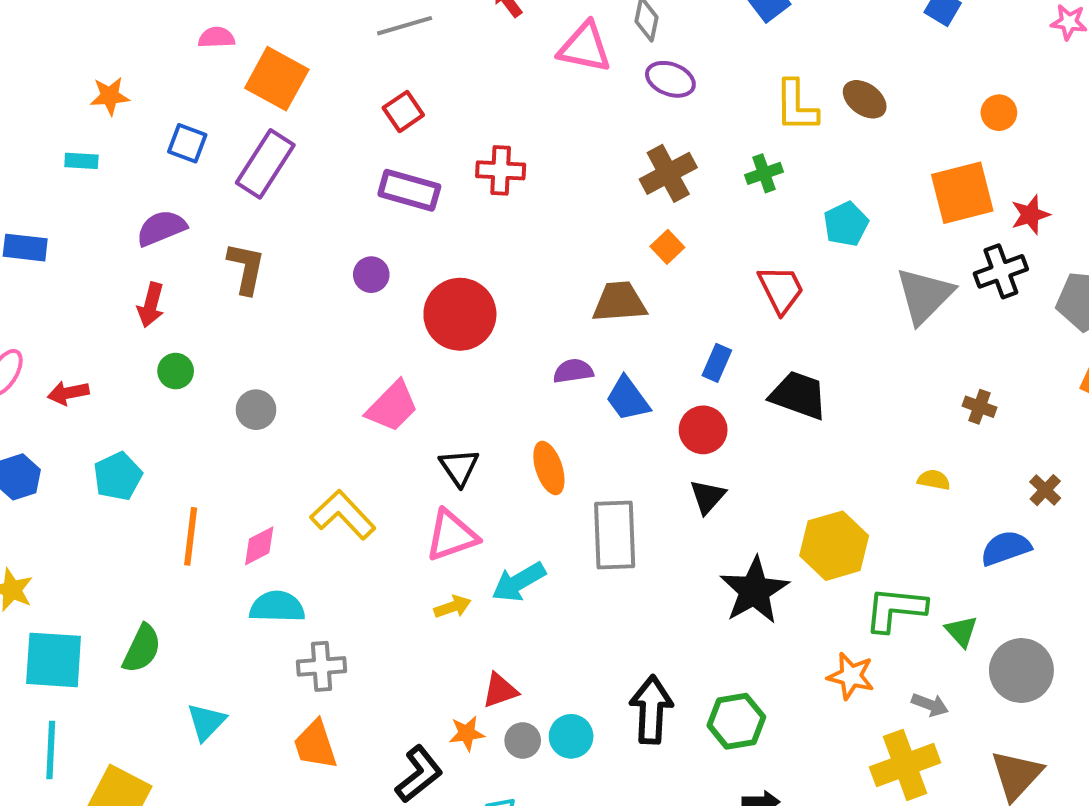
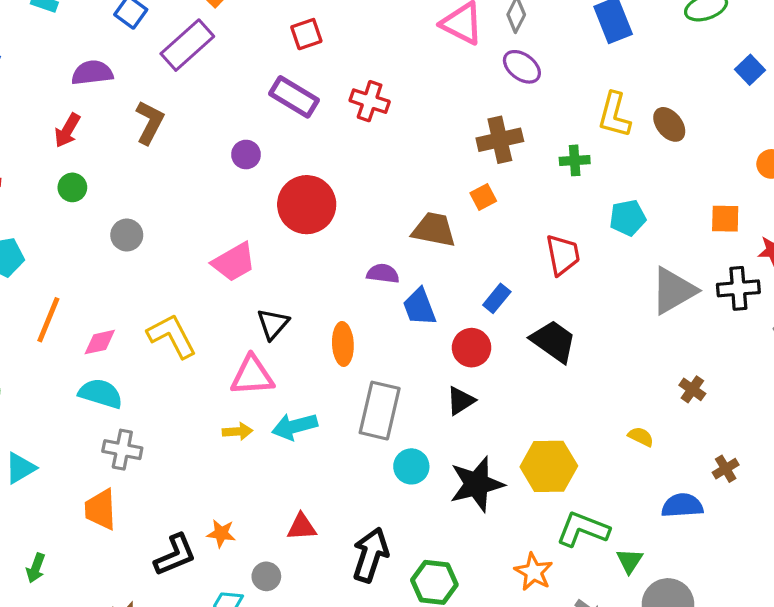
orange square: (962, 193) -> (725, 219), size x0.6
red triangle: (500, 690) -> (302, 527), moved
cyan circle: (571, 736) -> (411, 466), moved
gray circle: (523, 741) -> (266, 576), moved

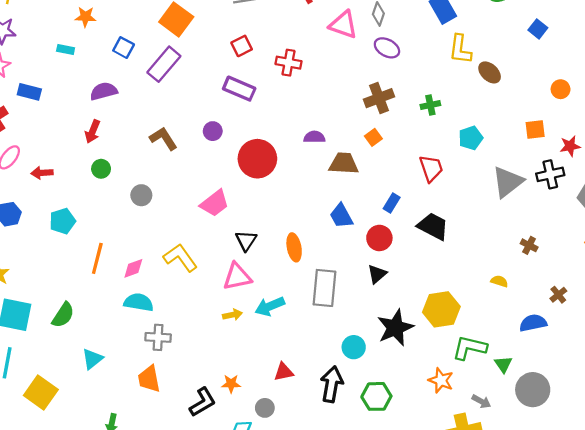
red cross: (370, 101) -> (288, 63), moved
yellow L-shape: (614, 115) -> (460, 49), moved
brown L-shape: (150, 122) -> (163, 138), moved, turned -52
purple semicircle: (383, 274) -> (314, 137), moved
cyan circle: (411, 466) -> (354, 347), moved

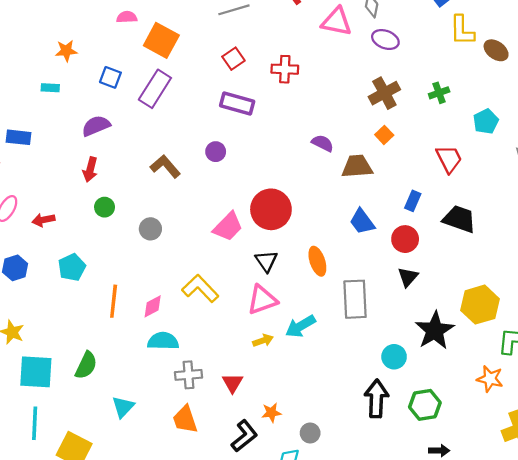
purple semicircle: (314, 137) -> (323, 143), turned 35
red circle: (257, 159) -> (271, 209), moved
red triangle: (284, 372) -> (233, 383), moved, turned -40

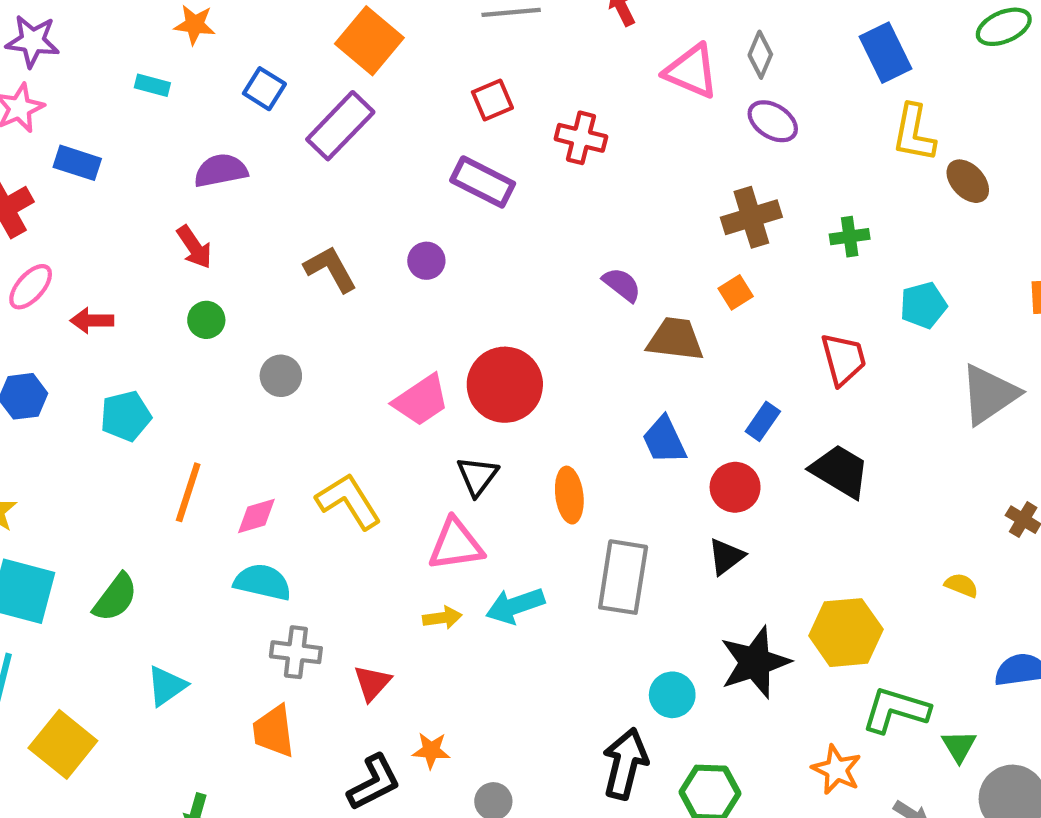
red arrow: (90, 170) -> (194, 247), turned -60

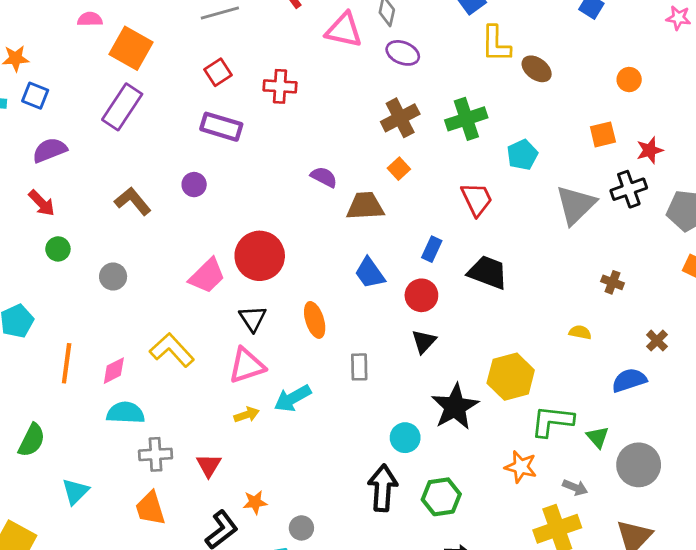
blue square: (264, 89) -> (35, 96), moved
green cross: (850, 237) -> (466, 119), size x1.6
gray rectangle: (623, 577) -> (359, 367), size x0.6

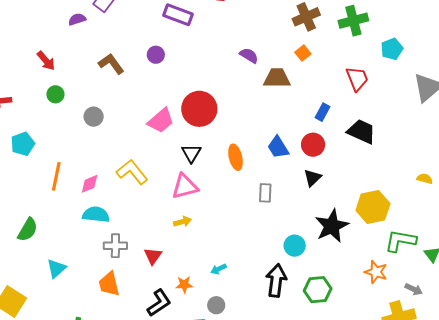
purple semicircle: (50, 150) -> (77, 19), moved, size x0.7
blue trapezoid: (370, 273) -> (278, 147), moved
cyan arrow: (293, 398) -> (219, 269), moved, size x0.6

